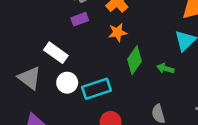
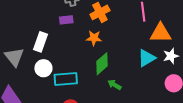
white rectangle: (56, 53) -> (40, 42), turned 60
green arrow: (165, 69) -> (114, 85), moved

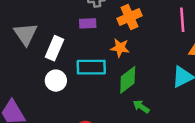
gray triangle: (14, 57) -> (26, 34), moved
cyan rectangle: (66, 79) -> (91, 67), moved

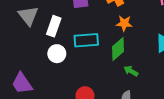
orange star: (120, 48) -> (124, 23), moved

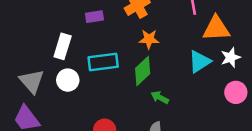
gray triangle: (28, 16) -> (32, 81), moved

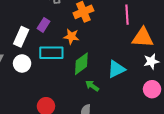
purple rectangle: (94, 17) -> (43, 25), moved, turned -56
orange star: (149, 39) -> (71, 36), moved
cyan triangle: (200, 61) -> (116, 69), moved

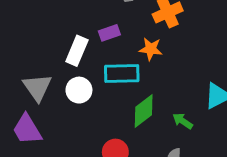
purple rectangle: (43, 25) -> (109, 33), turned 40
green diamond: (81, 64) -> (144, 111), moved

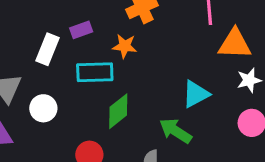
white circle: (79, 90) -> (43, 108), moved
green arrow: (183, 121) -> (175, 131), moved, size x1.5

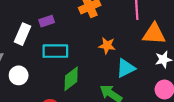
orange star: (125, 46) -> (107, 46), moved

